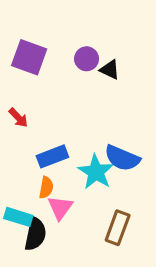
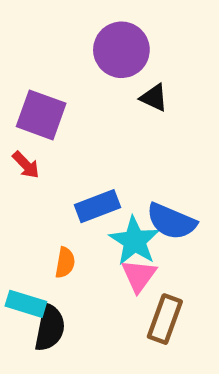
purple square: (29, 57) -> (41, 115), moved
purple circle: (87, 59) -> (121, 50), moved, size x1.6
blue rectangle: (52, 156) -> (98, 206), moved
pink triangle: (60, 208) -> (139, 276), moved

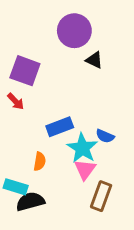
blue semicircle: (171, 221) -> (105, 136), size x0.6
black semicircle: (50, 328) -> (30, 201), turned -116

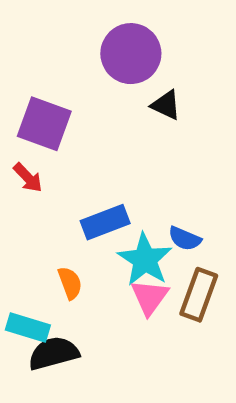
orange semicircle: (40, 161) -> (70, 283), turned -30
brown rectangle: (101, 196) -> (199, 295), moved

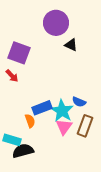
blue rectangle: (105, 222) -> (42, 108), moved

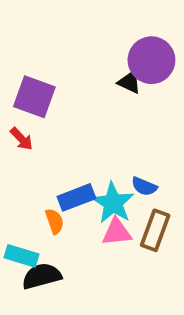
purple circle: (56, 23) -> (151, 60), moved
pink triangle: (64, 127) -> (117, 232), turned 48

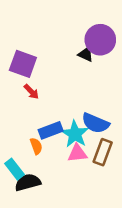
red arrow: (22, 139) -> (31, 92), moved
blue semicircle: (144, 186) -> (95, 123), size x1.6
cyan rectangle: (22, 256) -> (14, 169), turned 35

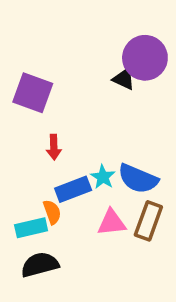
red arrow: (31, 92) -> (54, 147), moved, turned 42
cyan star: (75, 134) -> (103, 177), moved, size x0.6
cyan rectangle: (14, 169) -> (31, 228), moved, turned -65

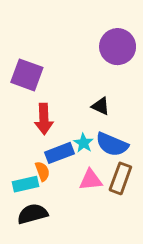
black triangle: (124, 79) -> (101, 106), moved
red arrow: (54, 147) -> (44, 119), size x1.5

